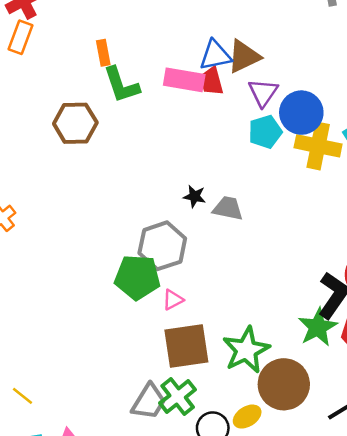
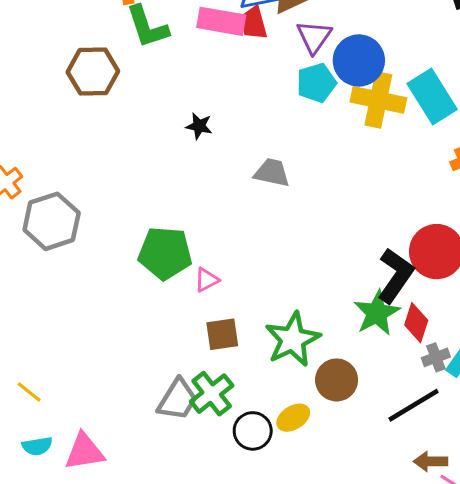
black star: (195, 196) -> (199, 126), moved
gray hexagon: (162, 246) -> (52, 221), moved
brown square: (186, 346) -> (222, 334), size x0.6
brown circle: (284, 384) -> (337, 380), size x0.7

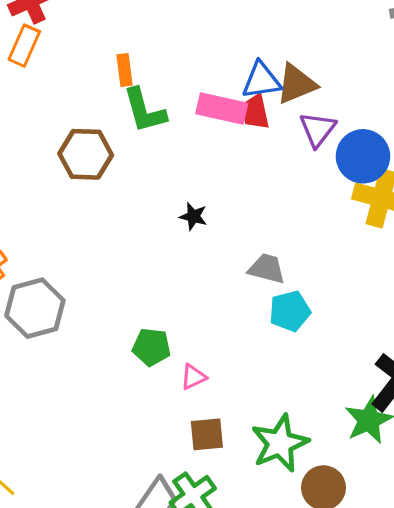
cyan pentagon: (316, 83) -> (290, 311), moved
green pentagon: (165, 253) -> (151, 347), size x0.7

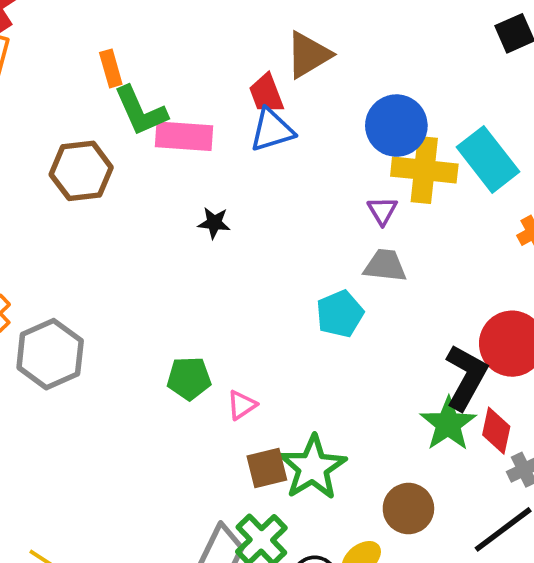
blue triangle: (261, 80) -> (272, 130), moved
pink rectangle: (222, 109) -> (184, 136), moved
purple triangle: (318, 129) -> (382, 211), moved, size x0.7
gray trapezoid: (267, 269) -> (385, 266), moved
green star: (280, 443) -> (313, 467), moved

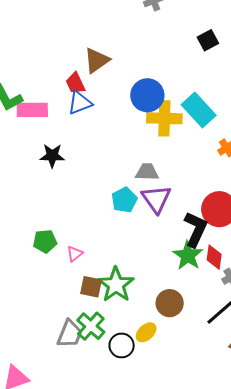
purple triangle: (382, 211) -> (156, 199), moved, size x1.8
black star: (214, 223) -> (52, 156), size x1.4
brown square: (267, 468) -> (91, 287), turned 30

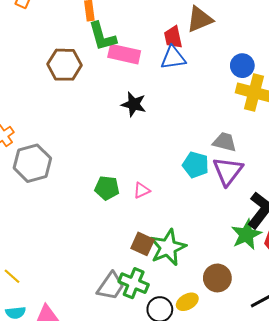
blue circle: (147, 95) -> (242, 66), size x0.7
cyan pentagon: (124, 200) -> (196, 165), turned 30
pink triangle: (75, 254) -> (142, 190), moved
green cross: (91, 326) -> (134, 283), turned -32

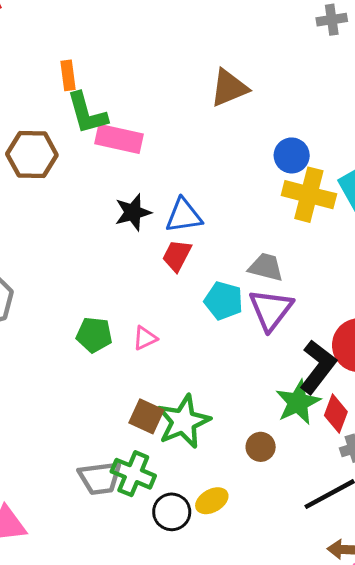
red trapezoid: (173, 37) -> (177, 256), moved, turned 40
blue triangle: (173, 58) -> (184, 216), moved
black star: (134, 104) -> (133, 212), turned -30
brown circle: (217, 278) -> (261, 447), moved, size x0.7
gray trapezoid: (111, 286) -> (100, 478), turned 48

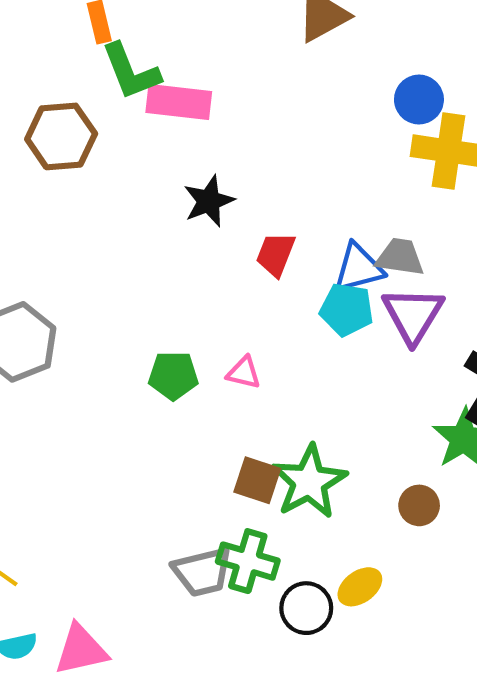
blue triangle: (184, 216) -> (359, 268), moved
pink triangle: (145, 338) -> (244, 373), turned 45

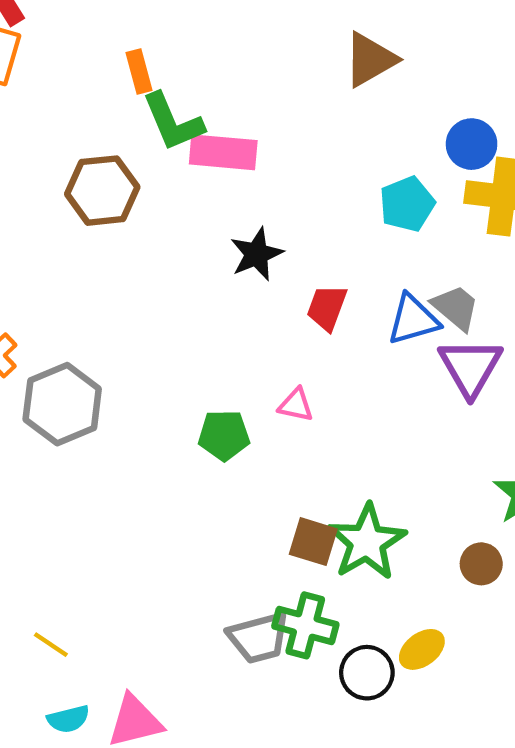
gray trapezoid: (400, 257) -> (456, 307), turned 33
cyan pentagon: (347, 309) -> (407, 204), moved, turned -30
pink triangle: (244, 373) -> (296, 405), moved

